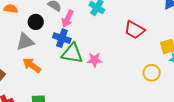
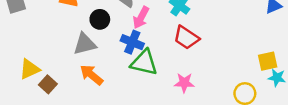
red trapezoid: (135, 30) -> (186, 38), moved
pink star: (95, 60) -> (184, 83), moved

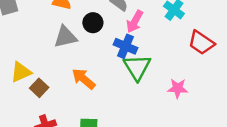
red trapezoid: (186, 38) -> (201, 43), moved
gray triangle: (85, 44) -> (65, 37), moved
green triangle: (144, 63) -> (137, 67), turned 44

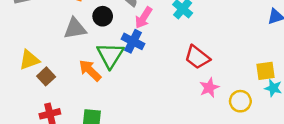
red trapezoid: (201, 43) -> (197, 57), moved
green triangle: (137, 67) -> (110, 55), moved
pink star: (178, 88) -> (209, 88), moved, turned -30

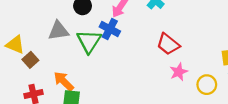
gray triangle: (75, 28) -> (58, 31), moved
yellow triangle: (29, 60) -> (15, 45), turned 42
orange arrow: (90, 70) -> (64, 81), moved

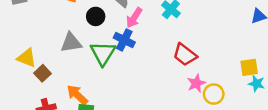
yellow circle: (207, 85) -> (214, 94), moved

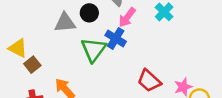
gray triangle: (71, 43) -> (65, 23), moved
red trapezoid: (185, 55) -> (149, 81), moved

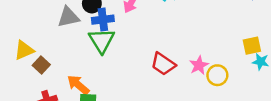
blue cross: (116, 38) -> (103, 20), moved, turned -30
yellow triangle: (18, 48) -> (24, 50), turned -42

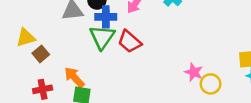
red trapezoid: (163, 64) -> (130, 41), moved
pink star: (199, 65) -> (194, 72), turned -30

